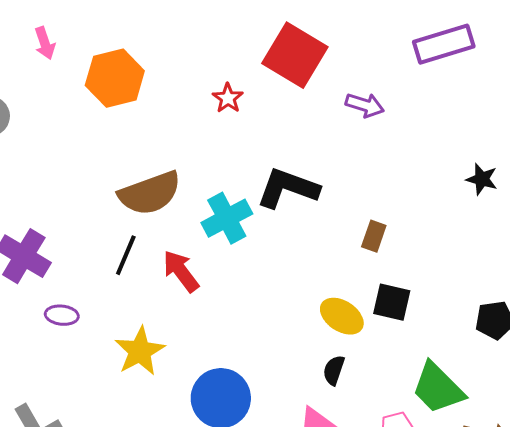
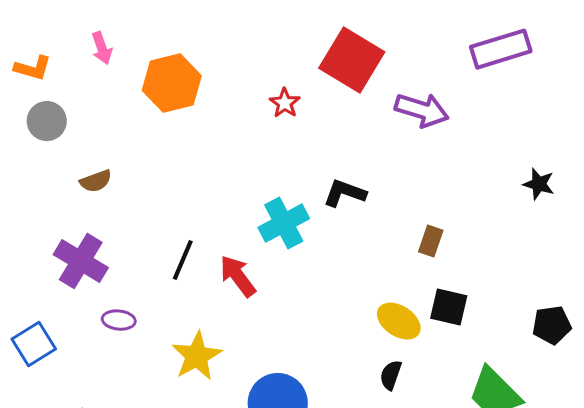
purple arrow: (365, 105) -> (422, 110), size x1.4
black L-shape: (288, 188) -> (345, 193), size x0.7
brown semicircle: (150, 193) -> (96, 181), moved, size x0.5

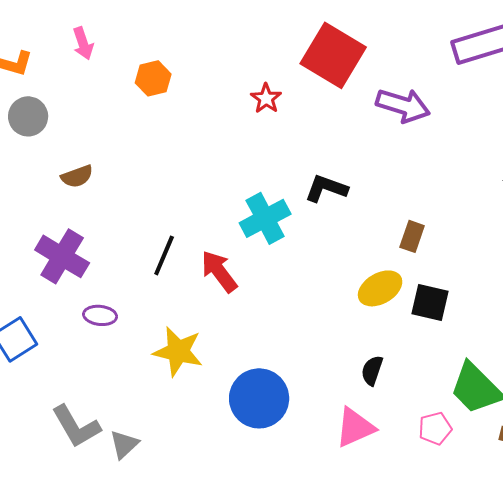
orange hexagon: (172, 83) -> (153, 78), size x0.6
yellow ellipse: (399, 321) -> (380, 288), moved, turned -63
yellow star: (197, 356) -> (178, 351), turned -30

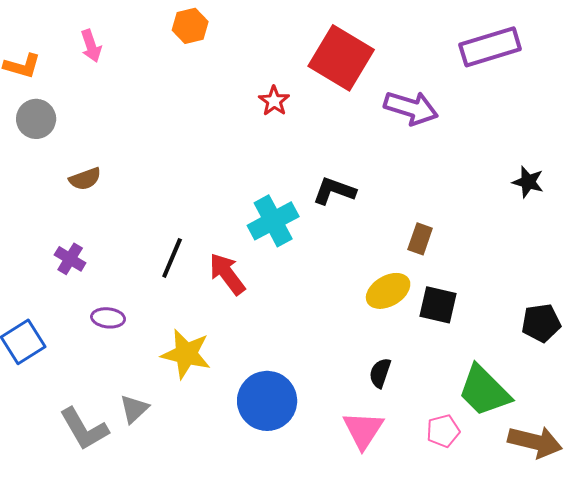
orange hexagon: (153, 78) -> (190, 26), moved
purple cross: (62, 256) -> (70, 259), size x0.6
pink triangle: (355, 427) -> (363, 430), turned -33
gray triangle: (124, 444) -> (134, 409), moved

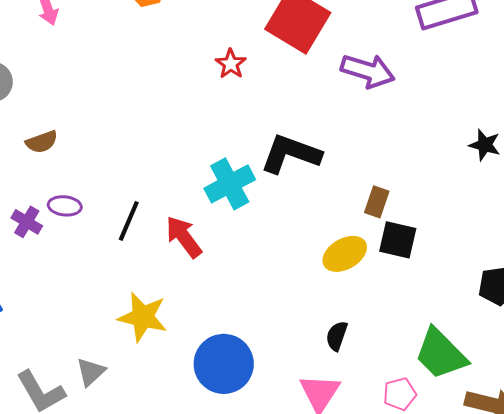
black L-shape: (334, 191) -> (291, 154), size x1.4
black square: (438, 305) -> (398, 240), moved
purple ellipse: (108, 318) -> (65, 206), moved

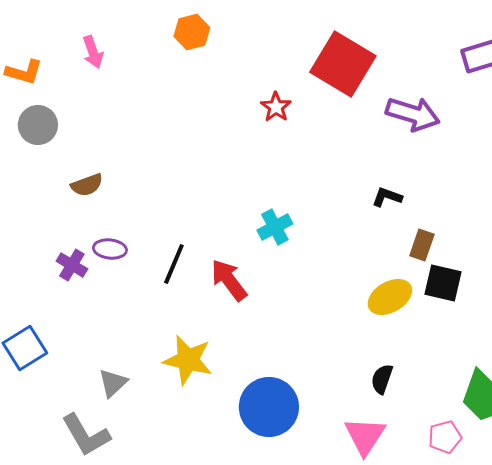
black L-shape: (291, 154) -> (387, 197), moved, size x0.5
cyan cross: (230, 184) -> (275, 227), size x0.7
gray triangle: (91, 372) -> (113, 383), moved

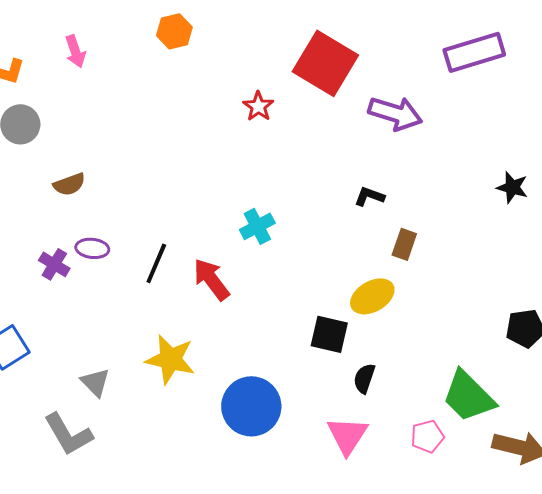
black square: (443, 283) -> (329, 334), moved
gray triangle: (113, 383) -> (95, 382), turned -32

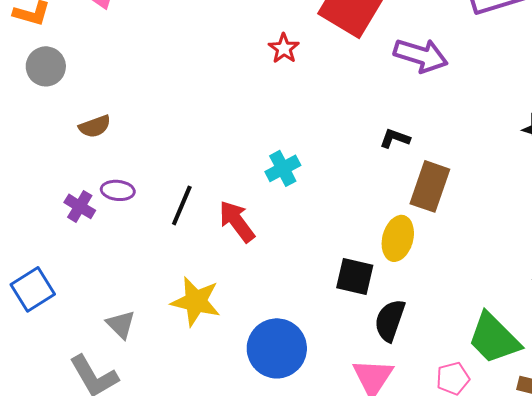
brown rectangle: (404, 244) -> (430, 186), size x1.6
yellow ellipse: (372, 296) -> (398, 238), turned -45
black semicircle: (364, 378) -> (390, 320), size x1.4

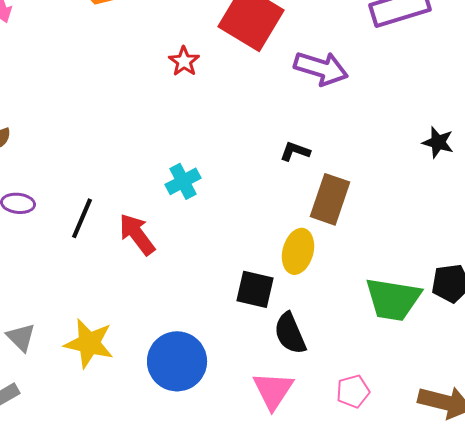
yellow star: (196, 301) -> (89, 343), moved
black semicircle: (390, 320) -> (290, 333), turned -42
green trapezoid: (494, 338) -> (393, 299), moved, turned -36

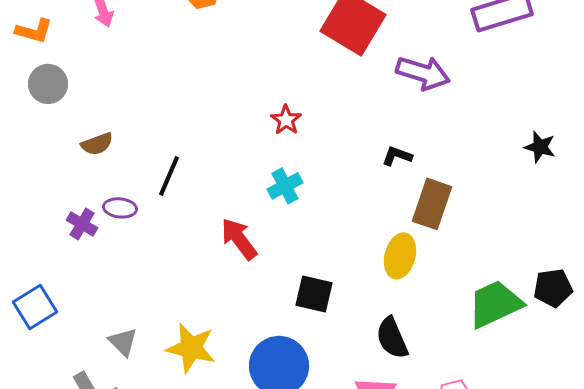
red star: (184, 61) -> (286, 120), moved
black line: (82, 218) -> (169, 176), moved
black square: (255, 289) -> (314, 294), moved
green trapezoid: (393, 299) -> (495, 304), turned 146

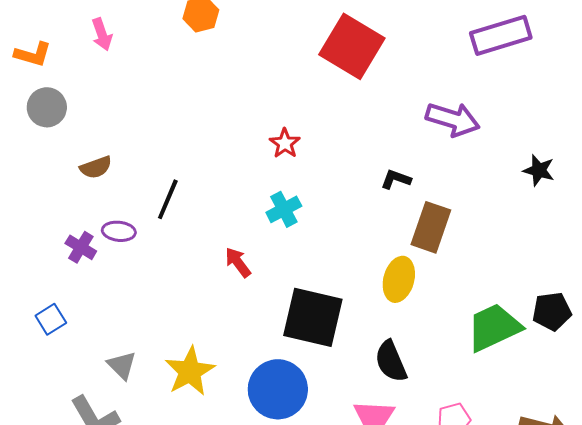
purple arrow: (423, 73) -> (453, 119), moved
red arrow: (239, 239) -> (238, 262), size x0.7
black square: (314, 294) -> (313, 317), size x1.6
blue square: (35, 307) -> (51, 319), moved, size x0.7
yellow star: (191, 348) -> (190, 371), turned 30

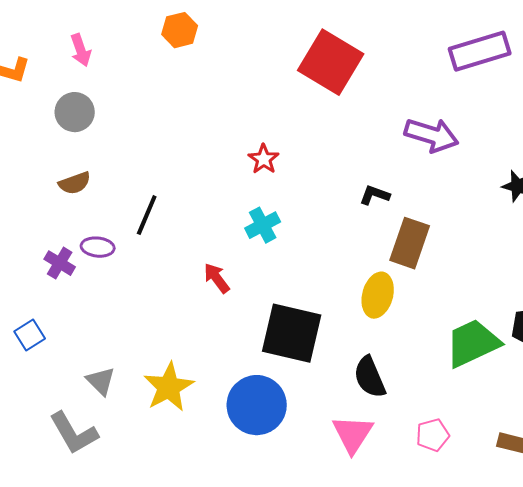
gray circle: (47, 107) -> (75, 112), moved

